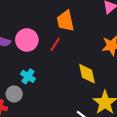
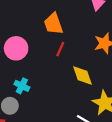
red line: (55, 44) -> (60, 49), moved

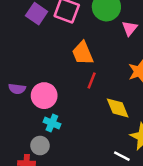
pink circle: (16, 48) -> (44, 96), moved

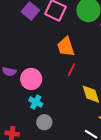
gray circle: (40, 146) -> (44, 122), moved

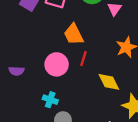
pink circle: (31, 79) -> (57, 64), moved

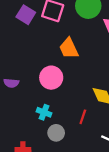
red line: (83, 59) -> (83, 117), moved

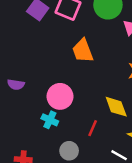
pink circle: (51, 78) -> (60, 96), moved
gray circle: (56, 133) -> (69, 151), moved

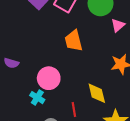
red line: (93, 128) -> (74, 109), turned -40

